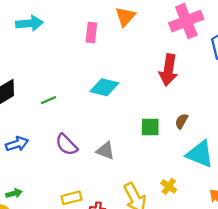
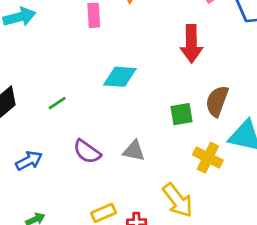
brown semicircle: (181, 121) -> (217, 101), size x1.6
yellow cross: (169, 186) -> (208, 158), moved, size x1.5

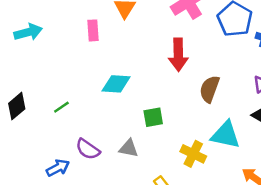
brown semicircle: (217, 101) -> (210, 89), moved
green square: (181, 114) -> (153, 117), moved
blue arrow: (29, 161) -> (58, 168), moved

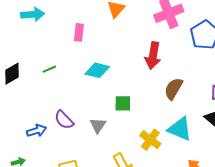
pink rectangle: (93, 30) -> (79, 32), moved
green line: (61, 107) -> (49, 69), moved
gray triangle: (129, 148) -> (98, 125), turned 42

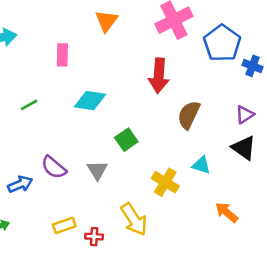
green square: (123, 103) -> (126, 140), turned -30
cyan triangle: (180, 129) -> (201, 165), size x0.6

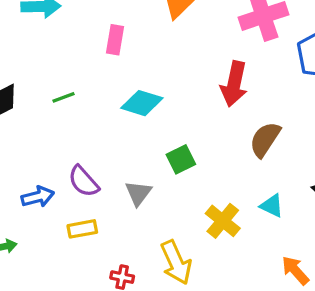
yellow rectangle: (64, 225) -> (82, 229), moved

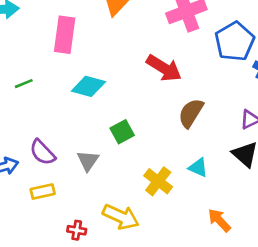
pink rectangle: (115, 40) -> (65, 35), size x1.5
red arrow: (234, 84) -> (164, 68), turned -69
yellow arrow: (176, 262) -> (121, 217), turned -39

